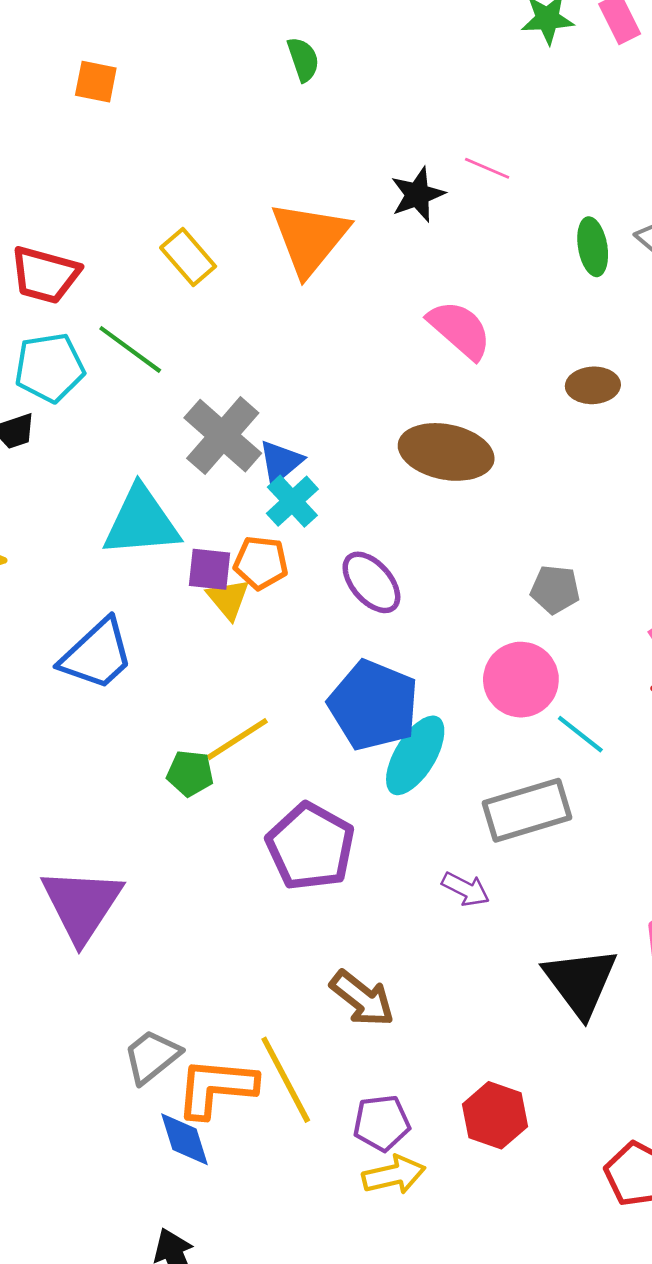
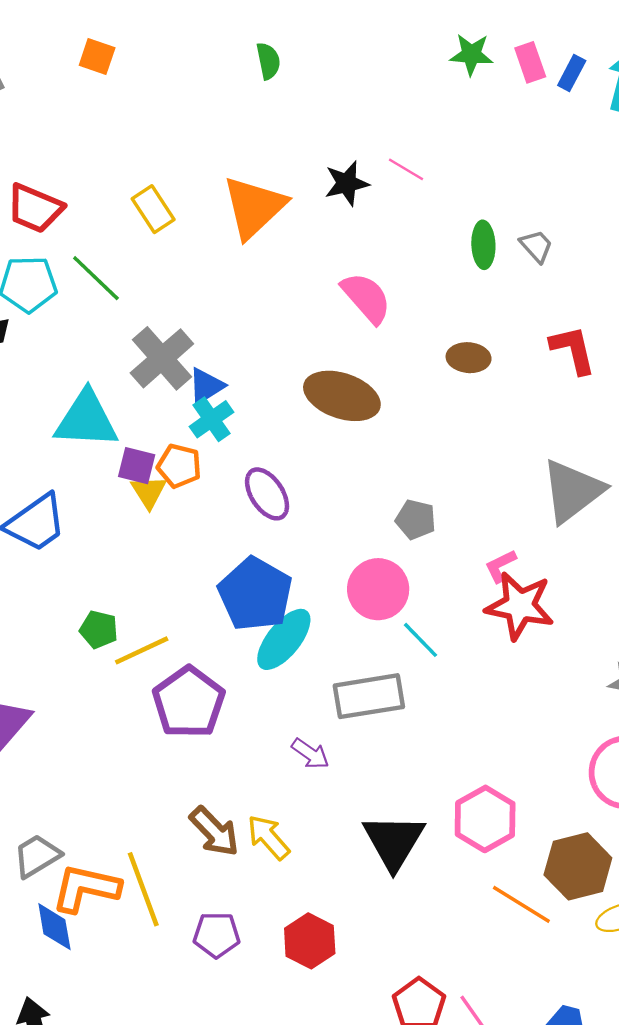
yellow line: (237, 739) -> (142, 650), moved
yellow arrow: (394, 1175) -> (268, 837), moved, turned -126

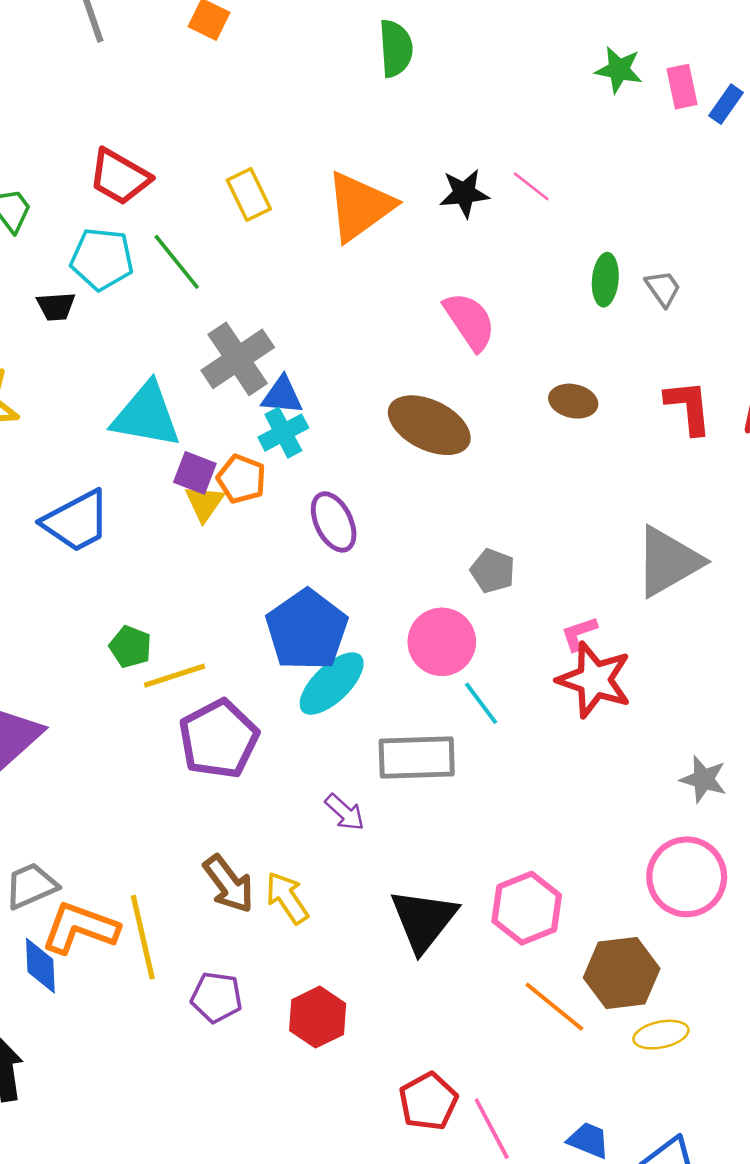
green semicircle: (268, 61) -> (396, 48), size x1.4
blue triangle: (206, 386) -> (282, 395), turned 30

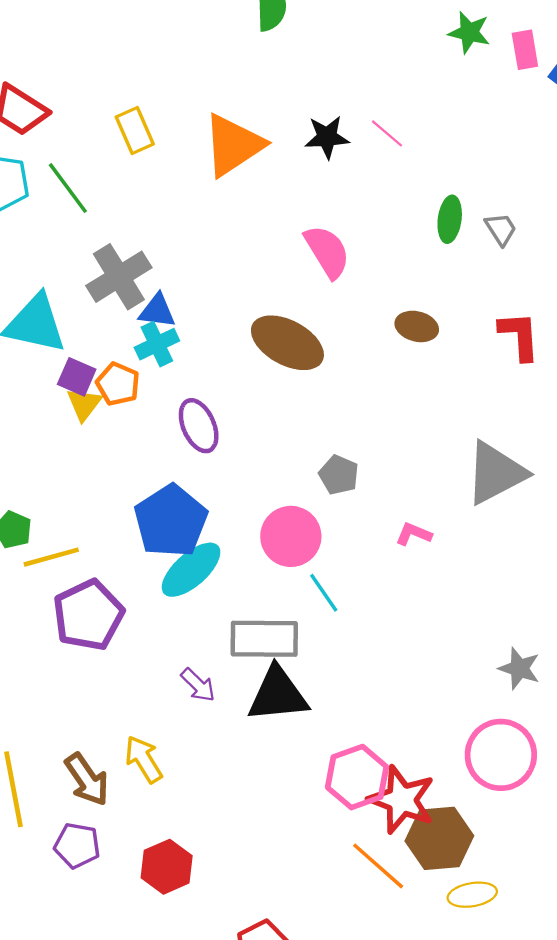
pink L-shape: (579, 634) -> (413, 534), turned 39
red star: (594, 680) -> (402, 800), moved
brown arrow: (229, 884) -> (87, 779), moved
black triangle: (424, 920) -> (278, 695), moved, turned 44

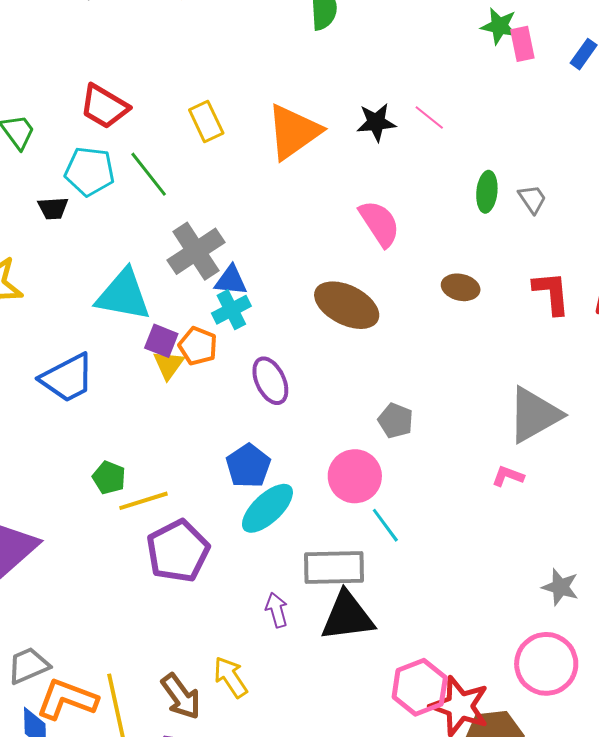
pink rectangle: (525, 50) -> (522, 44), moved
blue pentagon: (171, 521) -> (248, 466), size x0.7
pink L-shape: (413, 534) -> (508, 476), moved
purple arrow: (198, 685) -> (277, 610), turned -148

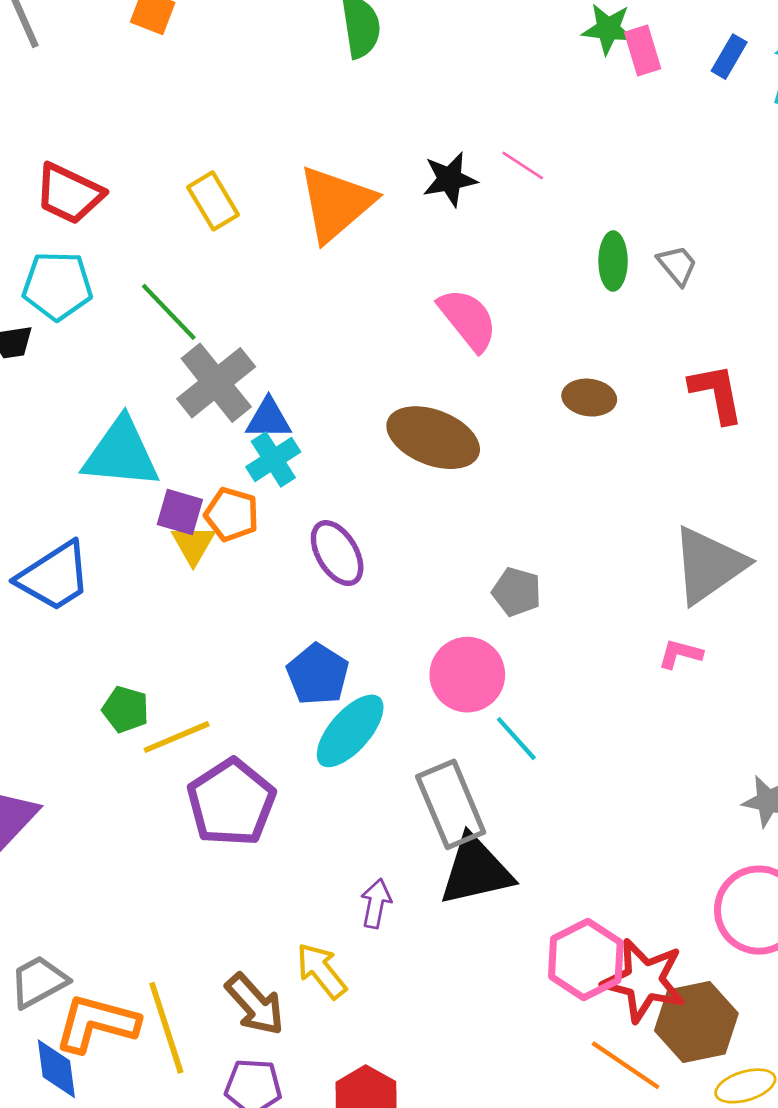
green line: (149, 174) -> (169, 312), moved
gray rectangle: (334, 567) -> (451, 804), turned 74
purple arrow: (277, 610) -> (376, 903), moved, turned 32

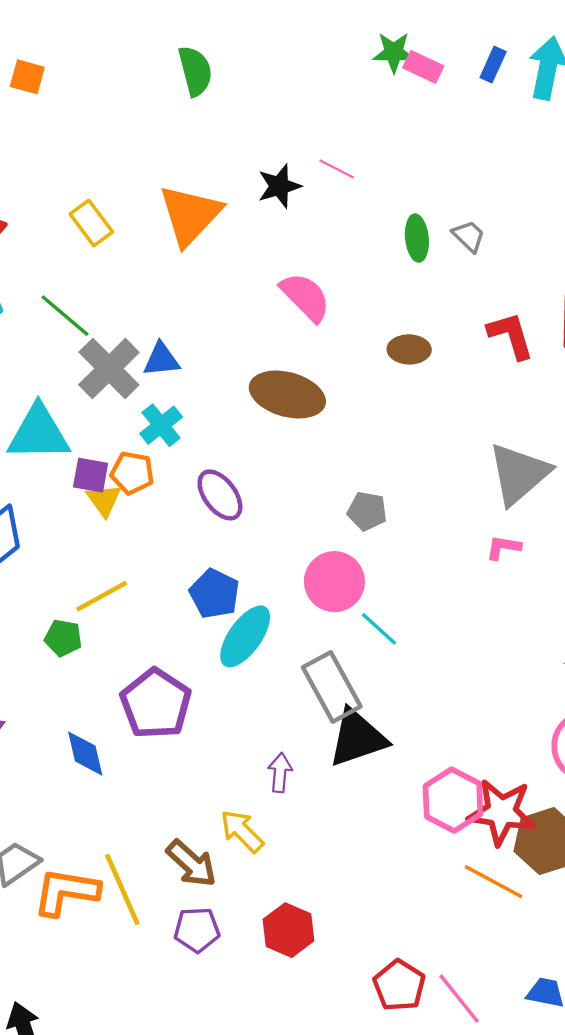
pink rectangle: (643, 51) -> (423, 67), turned -42
blue triangle: (269, 419) -> (161, 360), moved
yellow line: (177, 737) -> (102, 596), moved
blue diamond: (56, 1069) -> (85, 754), moved

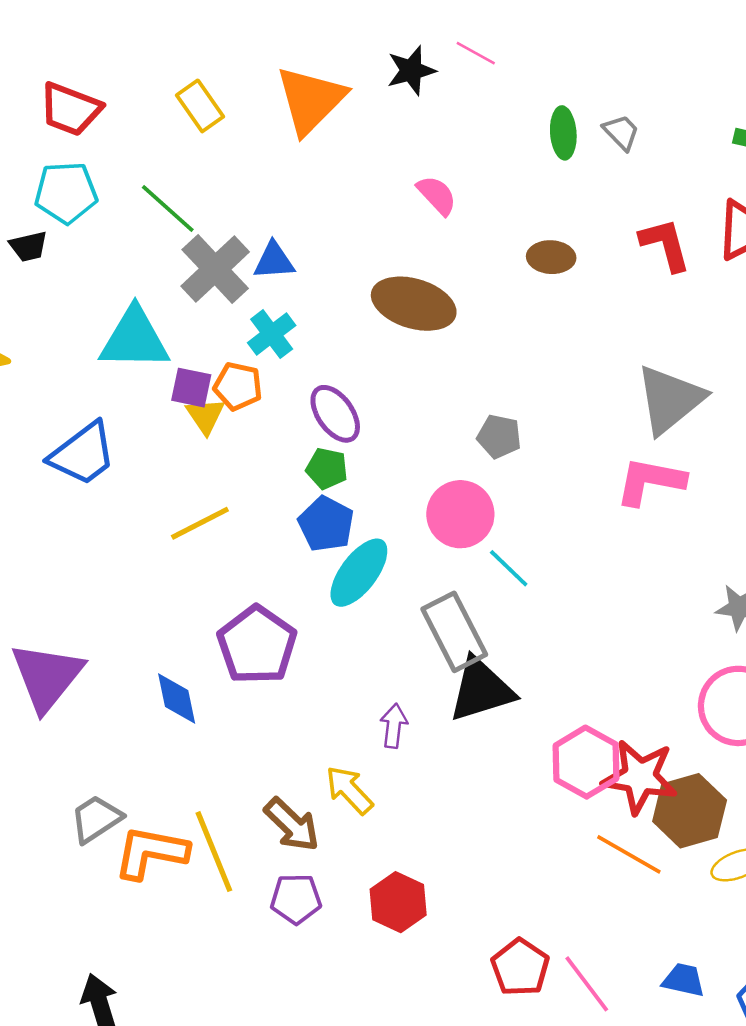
pink semicircle: (305, 297) -> (437, 195), size x0.7
pink L-shape: (503, 547) -> (650, 481), size x1.8
green pentagon: (63, 638) -> (327, 468), moved

